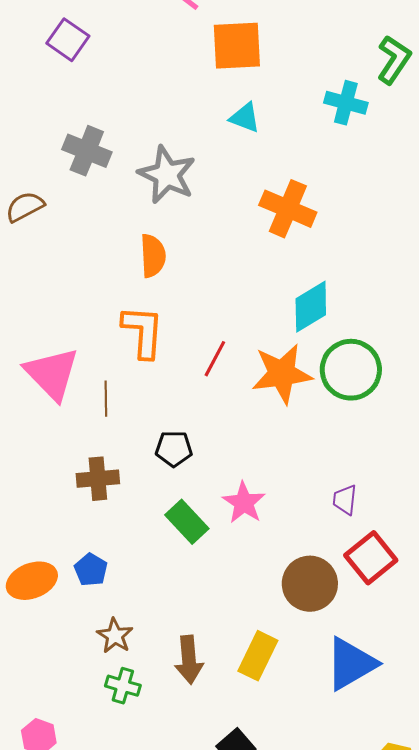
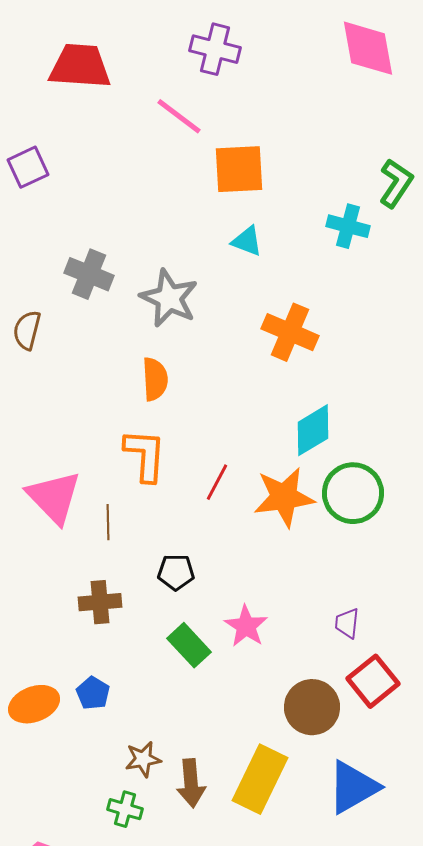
purple square: (68, 40) -> (28, 167), moved, turned 30
brown semicircle: (25, 207) -> (27, 330), turned -48
brown star: (115, 636) -> (143, 759), moved, turned 30
yellow rectangle: (258, 656) -> (260, 779), size x1.4

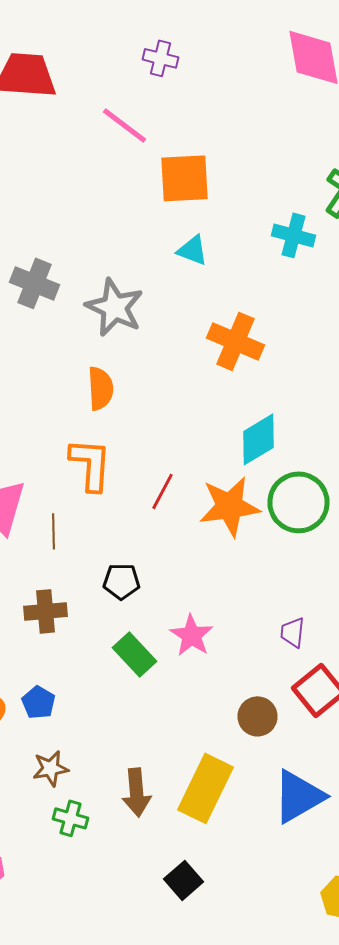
purple cross: (215, 49) -> (160, 58), size x0.7
brown circle: (312, 707) -> (258, 716), size x0.7
brown star: (143, 759) -> (50, 768), moved

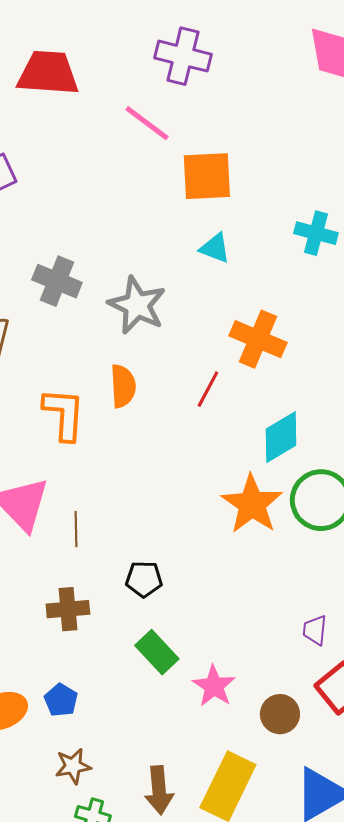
purple cross: (160, 58) -> (183, 56), size x1.6
orange L-shape: (90, 464) -> (64, 414), moved
red line: (162, 491) -> (208, 389), moved
orange star: (230, 506) -> (252, 504), turned -30
pink star: (192, 635) -> (214, 686), moved

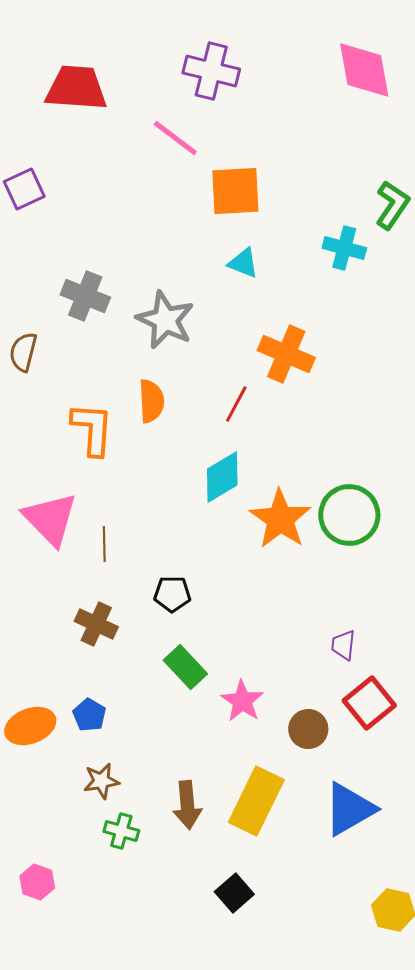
cyan diamond: (281, 437) -> (222, 477), moved
brown cross: (68, 609) -> (96, 624), turned 30

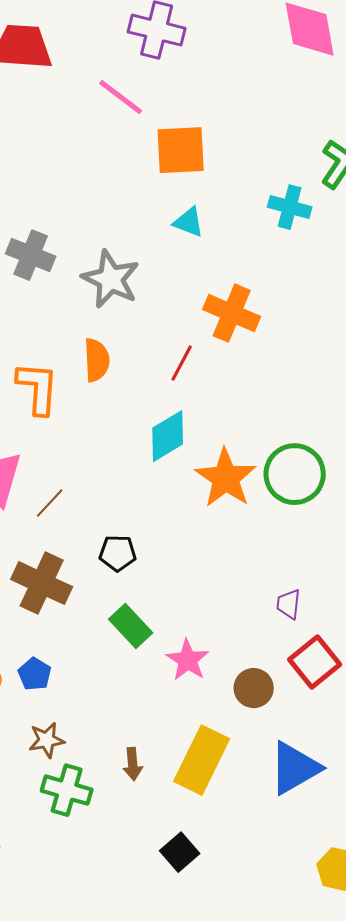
brown line: (104, 544) -> (50, 503), turned 44
brown cross: (96, 624) -> (42, 583), size x1.4
brown arrow: (187, 805) -> (133, 764), size x0.7
green cross: (121, 831) -> (67, 790), size x1.4

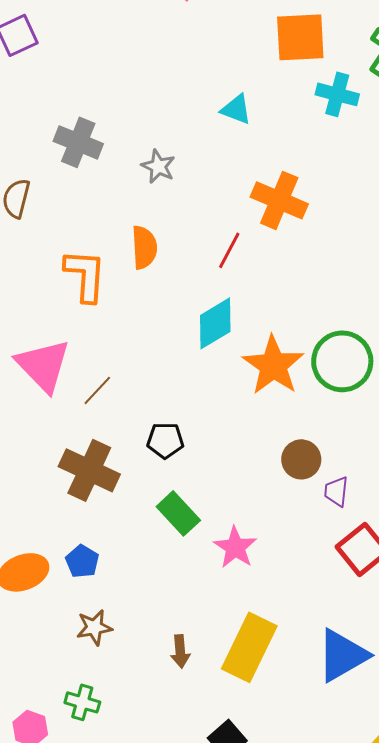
orange square: (181, 150) -> (300, 37), moved
gray star: (111, 279) -> (158, 166), size x0.6
brown circle: (254, 688) -> (301, 459), moved
green cross: (67, 790) -> (82, 702), moved, size x0.7

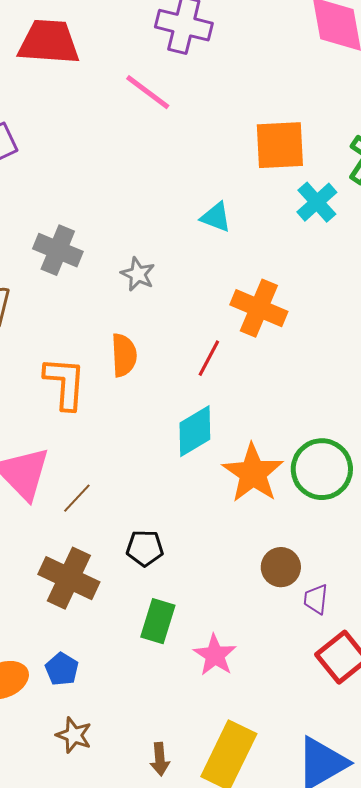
cyan cross: (337, 94) -> (317, 202), turned 33
green rectangle: (178, 513) -> (158, 621), turned 60
brown star: (94, 627) -> (74, 735), turned 30

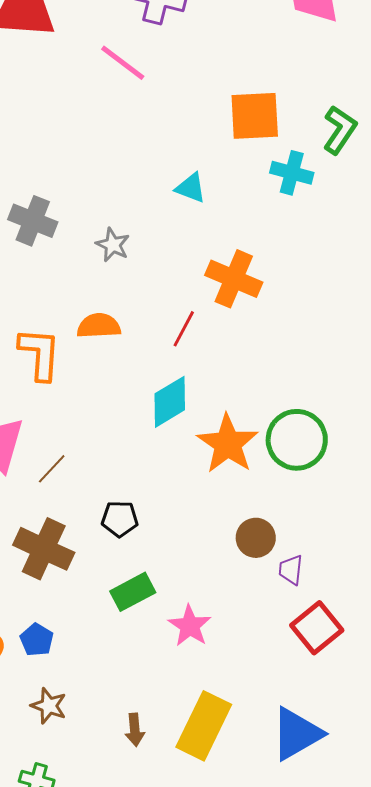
cyan cross: (317, 202) -> (292, 173), turned -33
orange semicircle: (124, 355) -> (99, 326), turned -90
green rectangle: (158, 621) -> (133, 592), turned 45

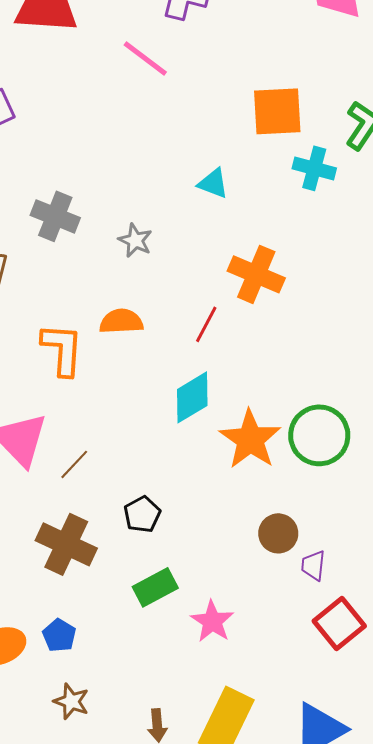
black pentagon: (120, 519) -> (142, 514), turned -30

